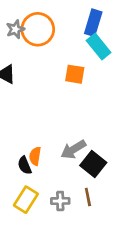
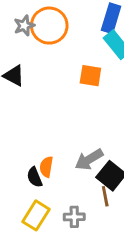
brown line: (88, 197) -> (105, 196), moved

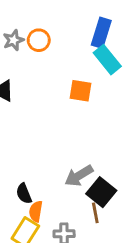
orange circle: (49, 26) -> (39, 40), size x0.6
orange semicircle: (46, 167) -> (36, 211), moved

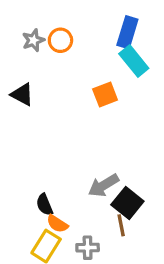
orange square: (80, 91) -> (105, 94), turned -30
orange semicircle: (36, 211) -> (57, 224), turned -66

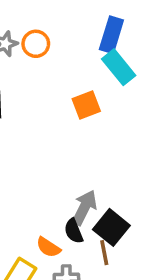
gray arrow: (104, 185) -> (84, 208), turned 148
black semicircle: (44, 205) -> (74, 231), moved
orange semicircle: (57, 224) -> (48, 247), moved

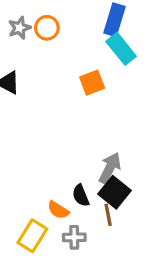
gray arrow: (84, 208) -> (110, 168), moved

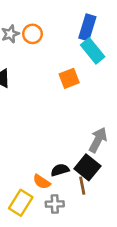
gray arrow: (110, 168) -> (98, 140), moved
black semicircle: (81, 195) -> (60, 170), turned 96

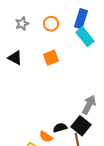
orange circle: (33, 34) -> (51, 24), moved
orange square: (69, 78) -> (51, 58), moved

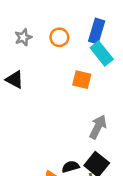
orange square: (51, 58) -> (82, 80), moved, turned 35
gray arrow: (89, 105) -> (98, 127), moved

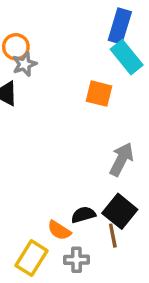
gray star: (23, 37) -> (25, 64), moved
orange circle: (59, 37) -> (16, 47), moved

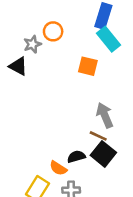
orange circle: (16, 47) -> (53, 31), moved
gray arrow: (121, 159) -> (105, 115), turned -50
brown line: (113, 236) -> (98, 136), moved, turned -54

